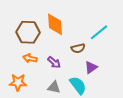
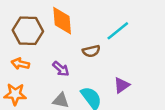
orange arrow: (30, 58) -> (20, 64), moved
purple triangle: (91, 67) -> (122, 85), moved

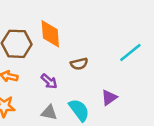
cyan line: (118, 31) -> (130, 53), moved

